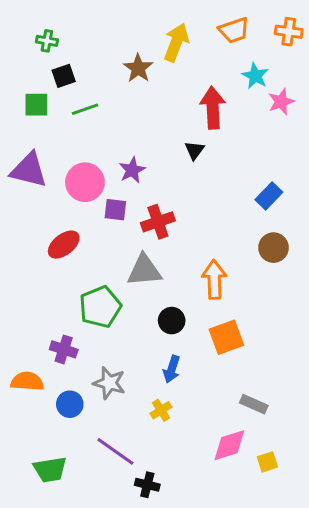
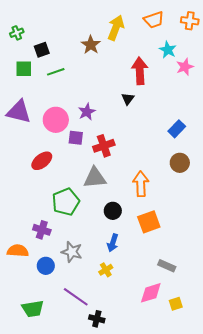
green cross: (47, 41) -> (17, 33), moved, turned -32

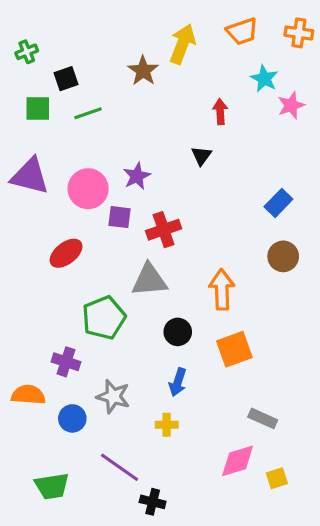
red arrow: (140, 71) -> (220, 112), size x0.6
yellow cross: (106, 270) -> (167, 425), turned 32

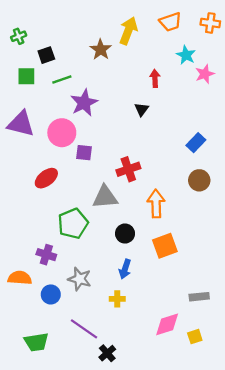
purple star: (137, 176) -> (84, 103), moved, size x1.4
red cross: (164, 230) -> (128, 169), moved
gray rectangle: (263, 418) -> (199, 297), moved, turned -30
black cross: (153, 502) -> (107, 353), turned 35

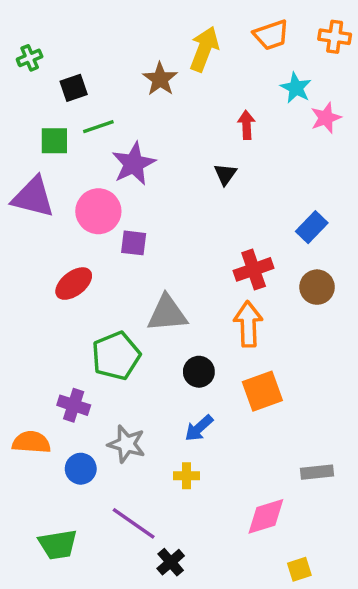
green square: (26, 76) -> (54, 141), moved
red cross: (128, 169) -> (254, 269), moved
blue arrow: (125, 269) -> (199, 428), turned 30
yellow square: (195, 337) -> (299, 569), moved

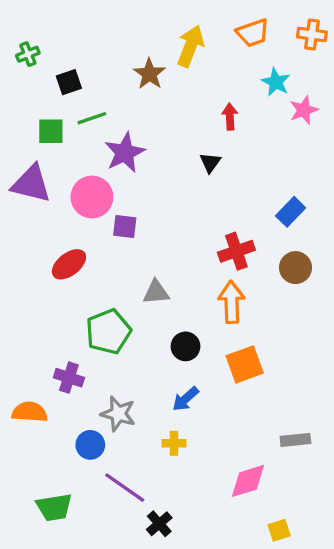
gray triangle: (167, 314) -> (156, 292), size x0.7
blue circle: (81, 469) -> (90, 445), moved

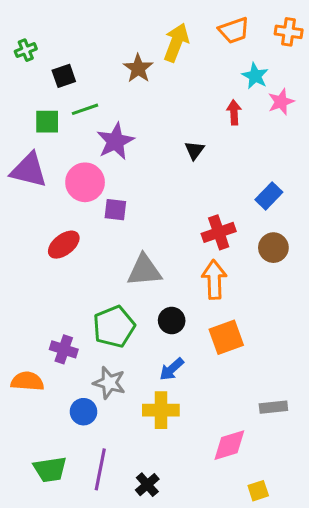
red arrow: (230, 117) -> (234, 112), moved
gray triangle: (156, 292) -> (144, 270), size x1.4
green pentagon: (108, 332) -> (114, 327), moved
yellow cross: (174, 443) -> (161, 410), size x1.6
purple line: (125, 488) -> (100, 469), moved, turned 66

